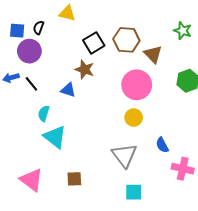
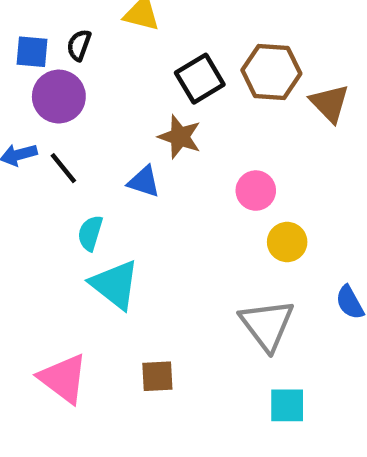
pink circle: (137, 85) -> (256, 191), moved, size x0.6

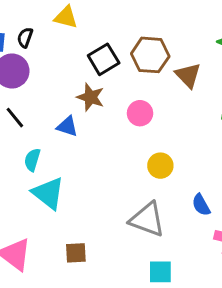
pink circle: (256, 191) -> (140, 113), moved
gray triangle: (267, 325) -> (147, 219), turned -33

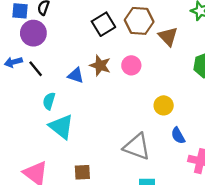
brown star: (91, 97) -> (100, 65), moved
yellow circle: (160, 166) -> (164, 105), moved

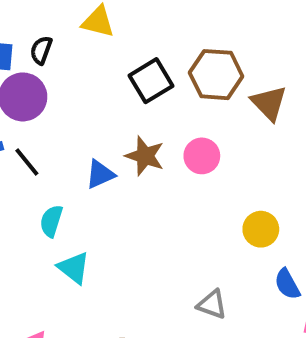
blue triangle: (76, 75) -> (100, 174), turned -42
cyan triangle: (61, 127) -> (74, 268), size x0.7
gray triangle: (137, 147) -> (212, 304), size x0.6

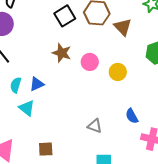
pink circle: (202, 156) -> (90, 62), moved
blue triangle: (100, 174) -> (37, 84), moved
yellow circle: (261, 229) -> (118, 72), moved

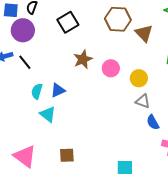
black square: (65, 16) -> (68, 22), moved
brown star: (62, 53) -> (83, 59), turned 30
gray triangle: (95, 126) -> (143, 101), moved

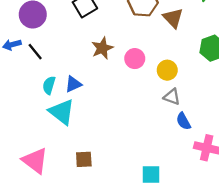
cyan triangle: (48, 114) -> (62, 112), size x1.4

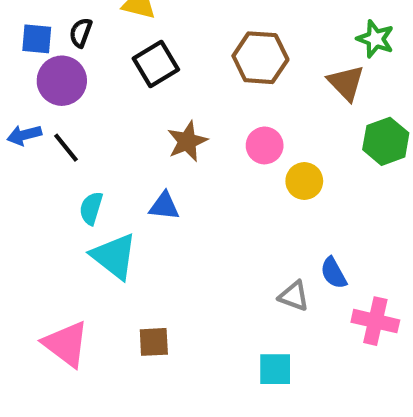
brown triangle: (173, 18) -> (346, 83), moved
pink circle: (135, 59) -> (265, 145), moved
blue triangle: (73, 84) -> (164, 206), moved, turned 30
gray triangle: (172, 97) -> (294, 296), moved

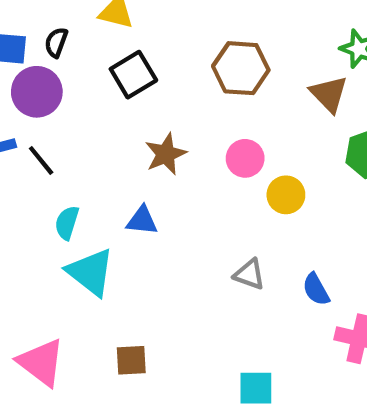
gray triangle: (294, 296) -> (249, 274), moved

